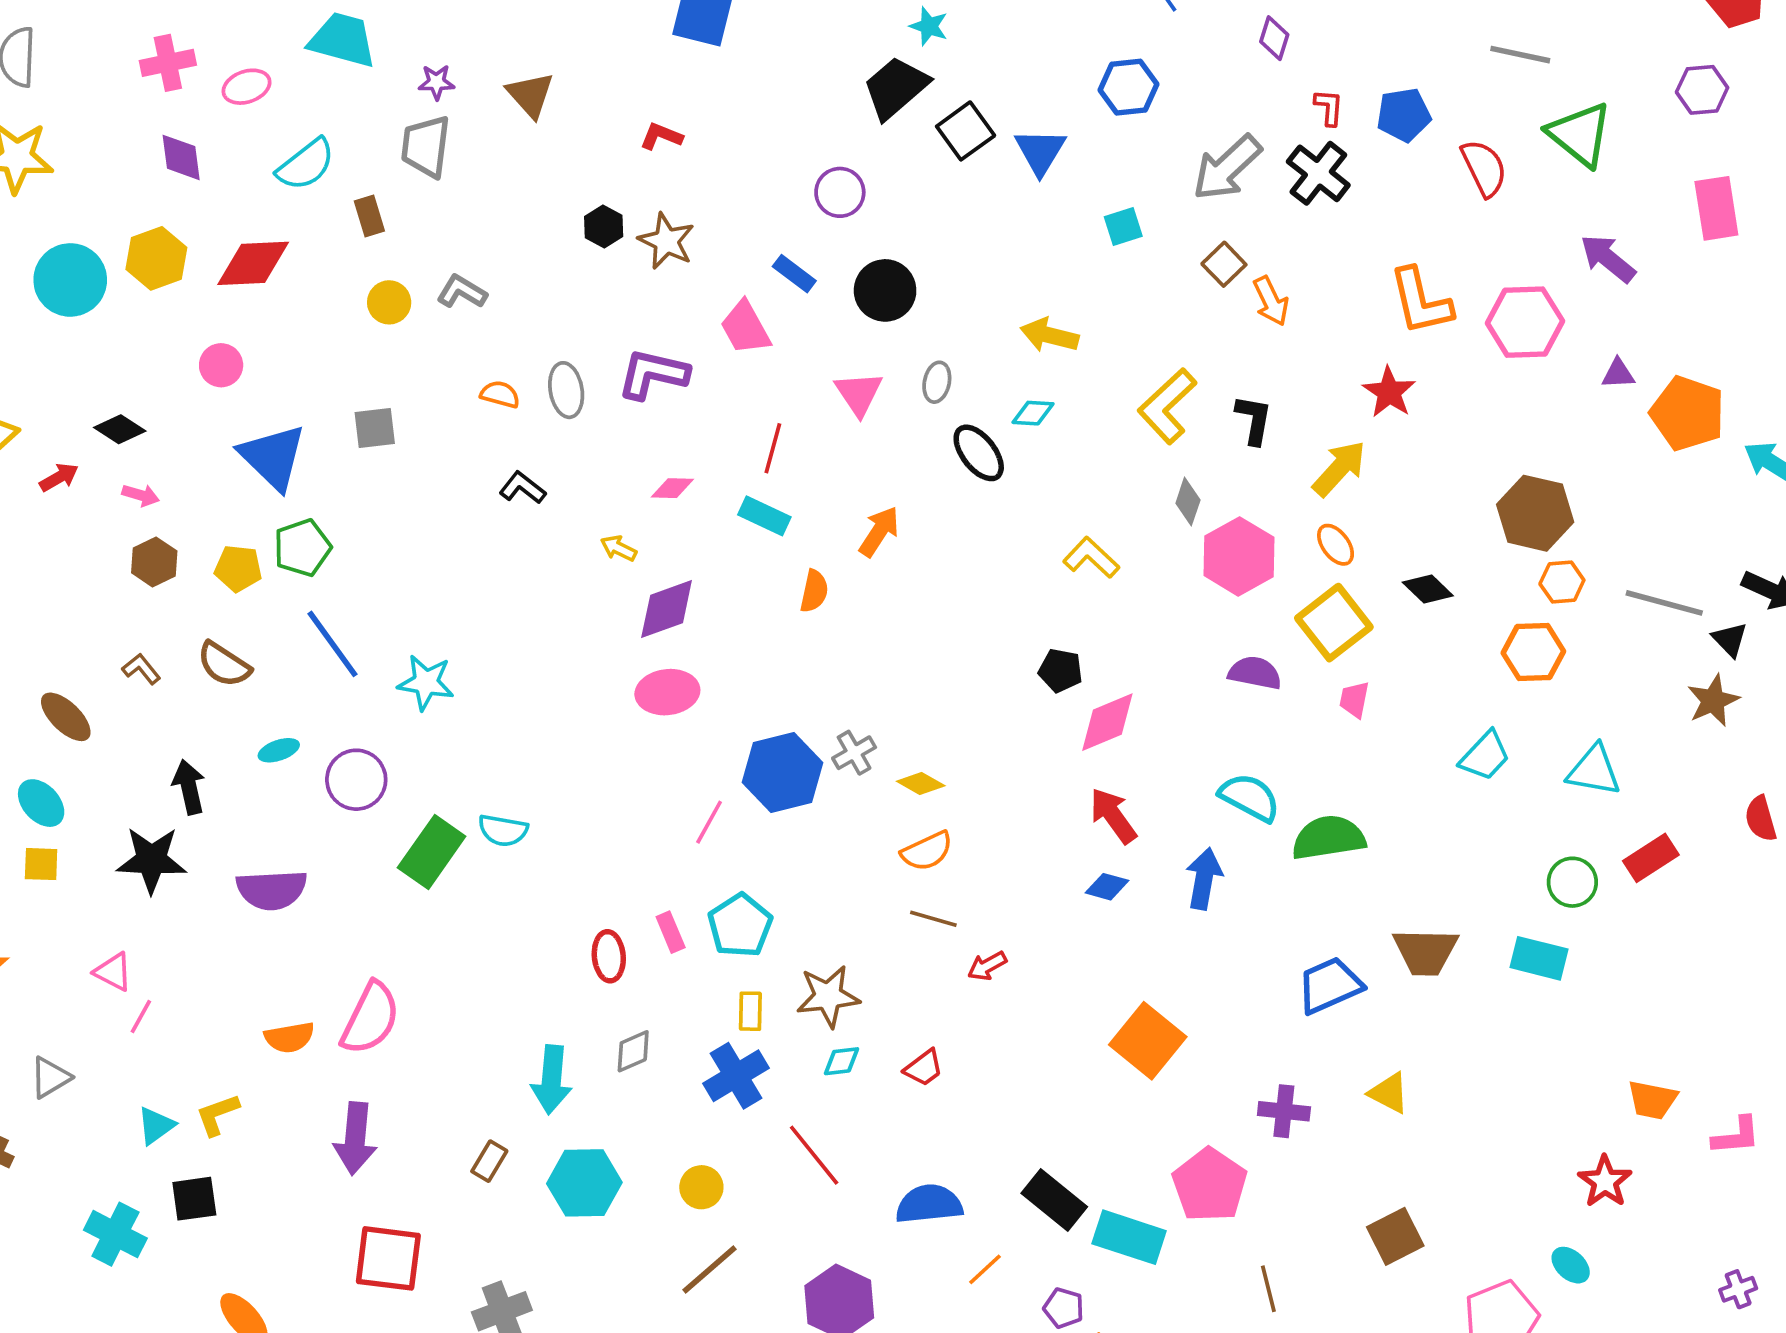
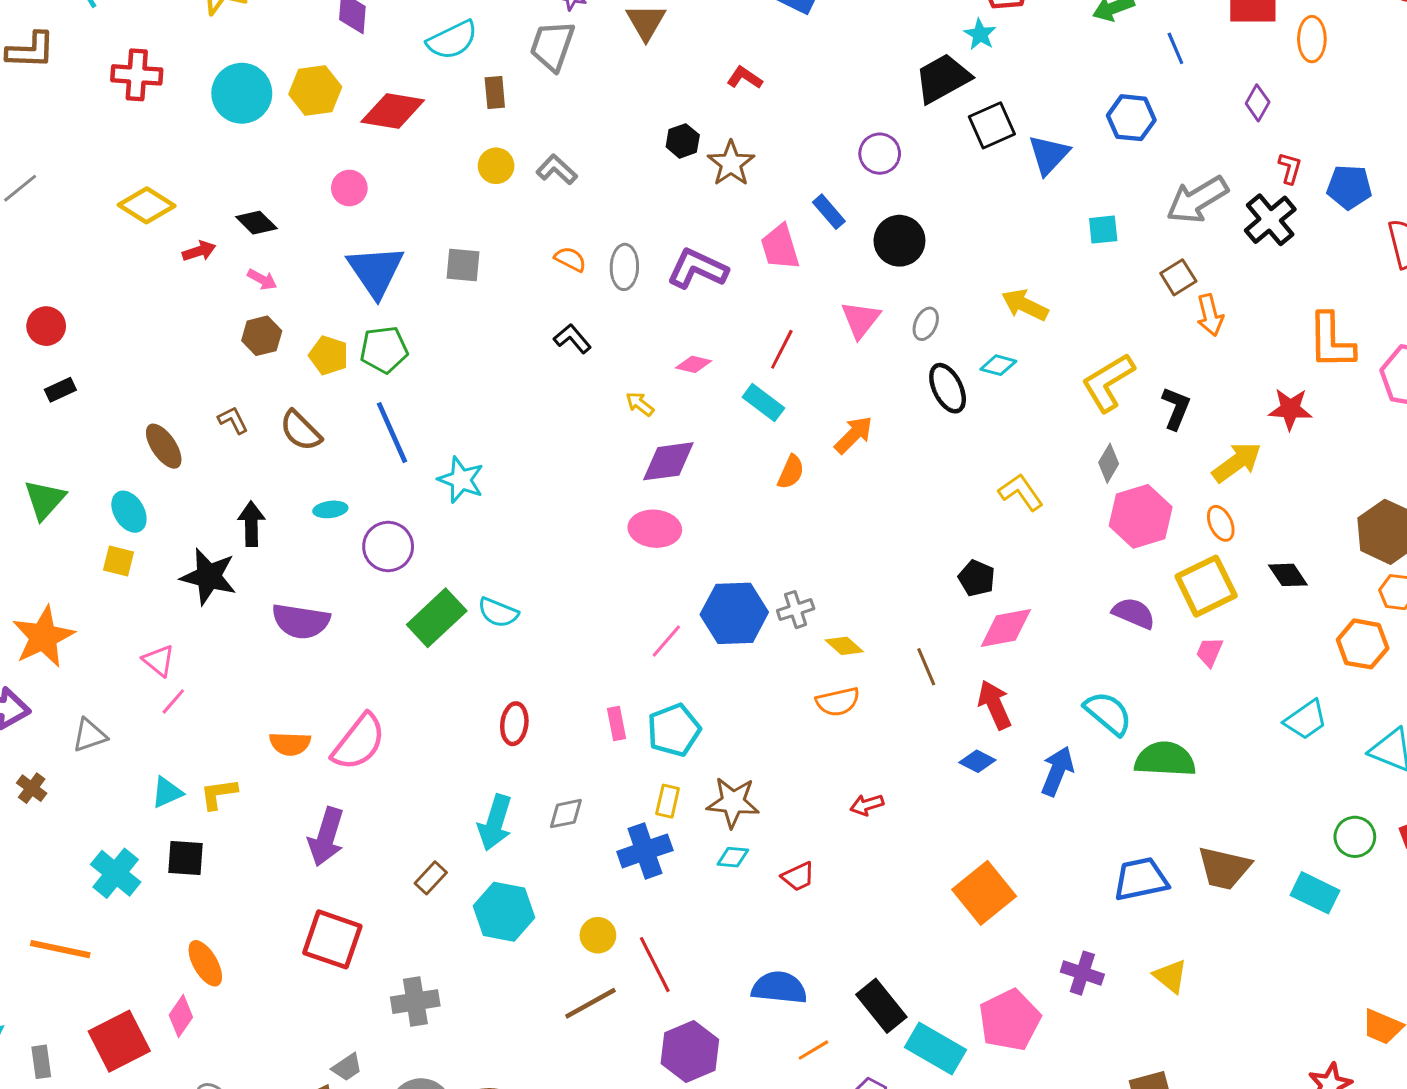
red star: (1389, 392) -> (1290, 409), turned 30
brown line: (933, 919) -> (926, 667), moved, turned 39
red ellipse: (609, 956) -> (514, 724), moved
red line: (814, 1155) -> (655, 965), moved

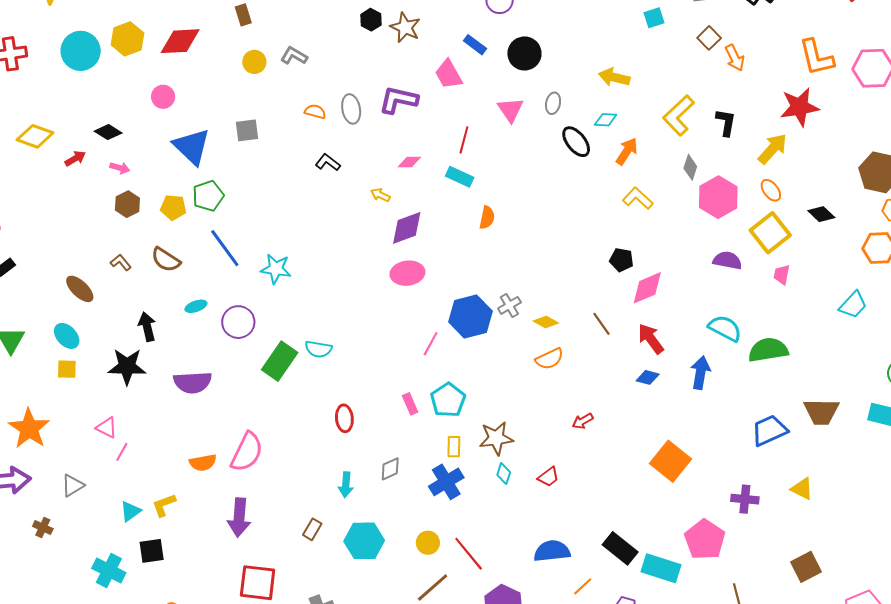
red star: (1290, 409) -> (800, 107), size x1.4
orange arrow: (854, 435) -> (627, 151), moved
cyan arrow: (495, 823) -> (346, 485), size x0.7
cyan diamond: (733, 857) -> (504, 474), turned -65

